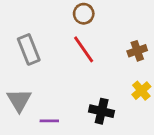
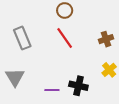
purple line: (49, 121) -> (52, 90), moved

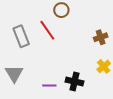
red line: (65, 38) -> (47, 30), moved

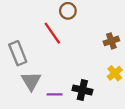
gray rectangle: (21, 36) -> (18, 53), moved
gray triangle: (14, 73) -> (31, 81), moved

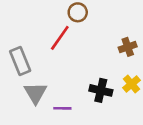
red line: (52, 33) -> (60, 38), turned 70
black cross: (82, 90) -> (101, 90), moved

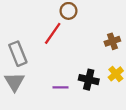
gray triangle: (35, 93) -> (14, 82), moved
purple line: (62, 108) -> (61, 87), moved

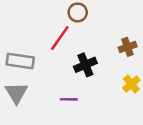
gray rectangle: (18, 54) -> (20, 61), turned -60
black cross: (89, 80) -> (85, 65), moved, turned -36

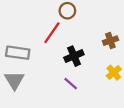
purple line: (69, 99) -> (71, 84), moved, turned 40

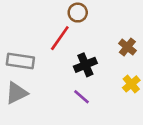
brown cross: (110, 41) -> (127, 47), turned -32
gray triangle: (14, 80) -> (16, 93), turned 35

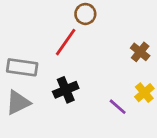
black cross: (85, 65) -> (66, 90), moved
purple line: (82, 97) -> (118, 107), moved

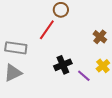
black cross: (66, 90) -> (63, 65), moved

